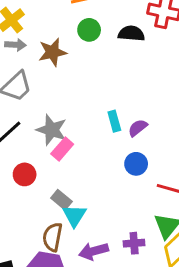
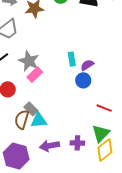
blue circle: (136, 164) -> (83, 80), moved
cyan triangle: (74, 216) -> (39, 120), turned 48
brown semicircle: (53, 237) -> (22, 120), moved

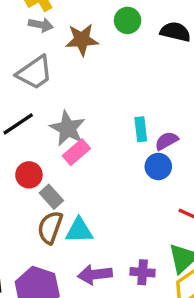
gray rectangle: (31, 109) -> (51, 197), moved

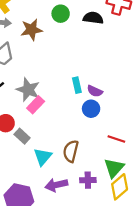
purple semicircle: (166, 141) -> (95, 91), turned -119
brown semicircle: (50, 227) -> (71, 151), moved
cyan triangle: (79, 230) -> (43, 157), turned -42

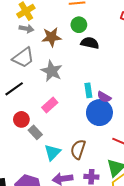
black semicircle: (93, 18) -> (90, 43), moved
gray star: (28, 90) -> (52, 71), moved
blue circle: (91, 109) -> (99, 113), size x1.6

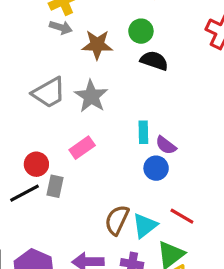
gray trapezoid: (23, 58) -> (49, 93), moved
black line: (14, 89) -> (24, 193), moved
blue circle: (99, 113) -> (156, 168), size x0.6
gray rectangle: (35, 132) -> (55, 186), turned 48
cyan triangle: (52, 152) -> (145, 226), moved

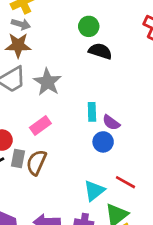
brown star: (97, 45) -> (18, 45), moved
brown semicircle: (117, 220) -> (36, 162), moved

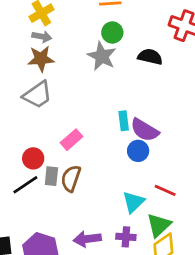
black semicircle: (100, 51) -> (150, 57), moved
gray star: (47, 82) -> (102, 56), moved
purple semicircle: (111, 123) -> (145, 130), size x1.5

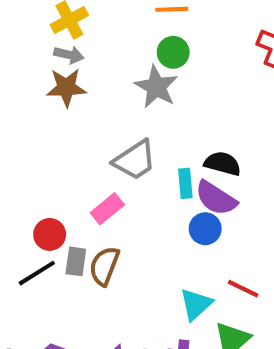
black semicircle: (150, 57) -> (223, 164), moved
gray trapezoid: (37, 95) -> (135, 160), moved

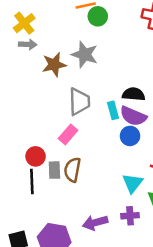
green circle: (173, 52) -> (98, 16), moved
brown star: (66, 87) -> (54, 65), moved
gray trapezoid: (135, 160) -> (79, 102), turned -48
black line: (37, 273) -> (32, 181), turned -50

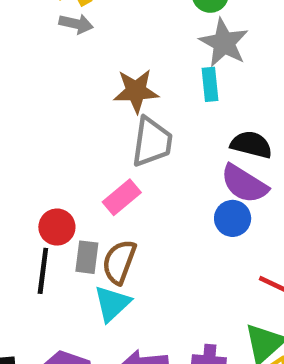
gray star: (85, 54) -> (224, 43), moved
brown star: (54, 65) -> (136, 91), moved
cyan rectangle: (113, 110) -> (210, 84), moved
cyan triangle: (133, 183) -> (112, 303), moved

